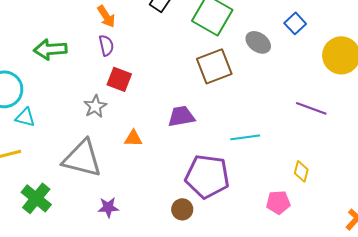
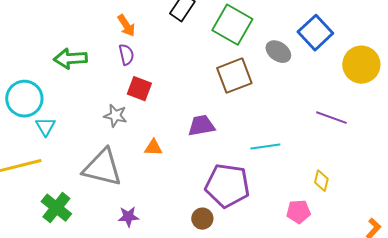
blue square: (295, 23) -> (315, 33), size x1.6
gray star: (95, 106) -> (115, 116), turned -30
cyan triangle: (25, 117) -> (45, 127), turned 45

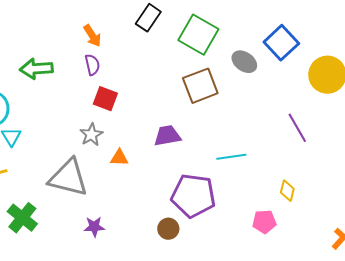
gray star: (115, 116) -> (91, 135), moved, turned 30
purple line: (331, 118) -> (297, 128), turned 40

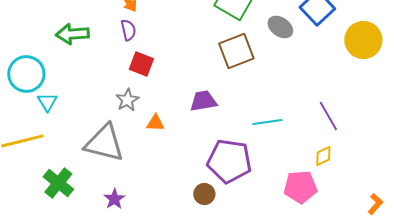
purple line: (297, 128) -> (328, 116), moved
yellow diamond: (287, 191) -> (323, 156), turned 50
pink pentagon: (264, 222) -> (300, 187), size x1.4
purple star: (94, 227) -> (114, 199), moved, turned -30

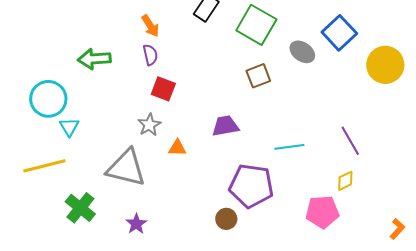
brown square: (236, 51) -> (258, 76), size x0.7

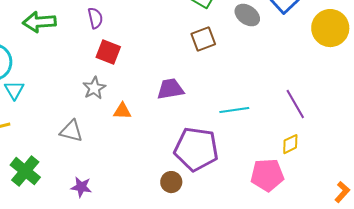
gray triangle: (126, 168) -> (71, 131), size x0.6
purple star: (136, 224) -> (81, 187), turned -30

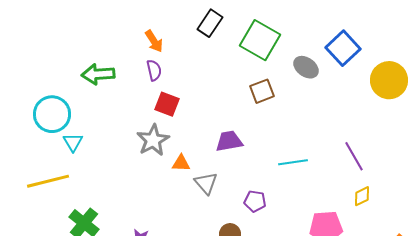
gray star: (94, 88) -> (153, 140), size x1.4
gray triangle: (71, 131) -> (206, 183), moved, turned 35
yellow diamond: (290, 144) -> (362, 196), moved
purple pentagon: (196, 149) -> (255, 201), size x0.5

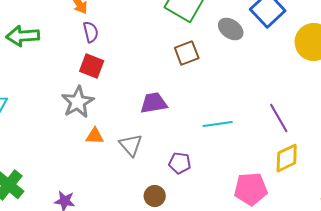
purple semicircle: (154, 70) -> (91, 32), moved
orange triangle: (181, 163) -> (95, 136), moved
yellow diamond: (362, 196) -> (287, 158), size x1.4

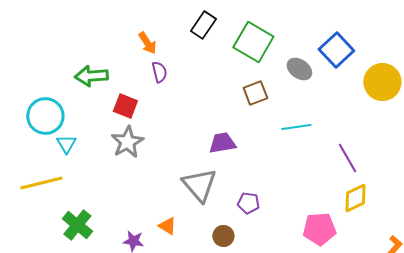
red square: (92, 66) -> (125, 106), moved
gray star: (78, 102) -> (127, 142), moved
cyan line: (218, 124) -> (296, 127), moved
orange triangle: (95, 136) -> (167, 226), moved, turned 30
gray triangle: (131, 145) -> (199, 185), size x1.5

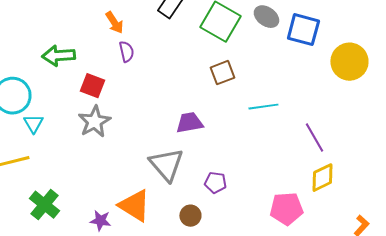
blue square: (336, 50) -> (303, 30), turned -32
gray ellipse: (299, 69) -> (266, 17), moved
orange triangle: (167, 226) -> (134, 206), size x1.8

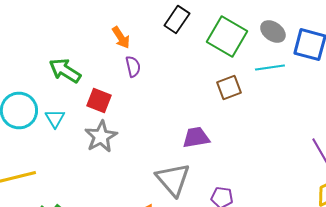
green arrow: (58, 56) -> (65, 70), turned 36
cyan line: (263, 107) -> (270, 68), moved
cyan triangle: (33, 124) -> (55, 118), moved

